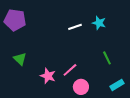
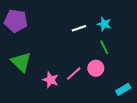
green line: (107, 58) -> (104, 47), moved
green triangle: (20, 59) -> (21, 62), size x1.5
pink circle: (81, 87) -> (96, 68), moved

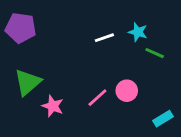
green line: (104, 47) -> (155, 53), moved, turned -40
green triangle: (21, 62) -> (28, 82), turned 35
pink star: (51, 80) -> (53, 106), moved

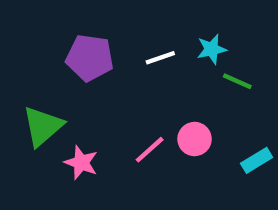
purple pentagon: (21, 28) -> (90, 58), moved
cyan star: (138, 32) -> (212, 49), turned -30
cyan rectangle: (163, 119) -> (257, 160), moved

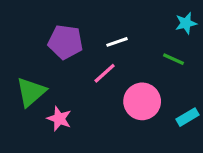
cyan star: (212, 49) -> (186, 23), moved
pink circle: (195, 139) -> (142, 101), size x1.5
pink line: (150, 150) -> (105, 73), moved

